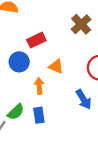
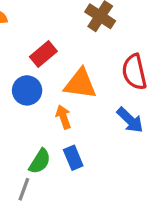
orange triangle: (56, 66) -> (80, 84), size x1.5

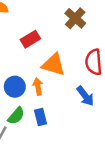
blue circle: (27, 90) -> (15, 87), moved

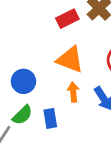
red rectangle: (30, 39) -> (67, 19), moved
orange arrow: (38, 87) -> (73, 92), moved

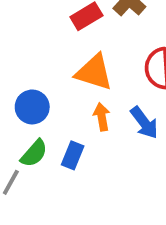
blue rectangle: (50, 118) -> (73, 155), turned 36

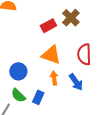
green semicircle: (34, 153) -> (18, 95), turned 91

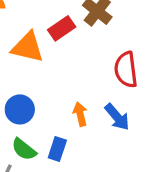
orange triangle: (51, 55) -> (28, 47), moved

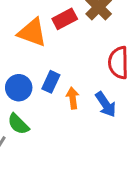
blue rectangle: (57, 149) -> (51, 82), moved

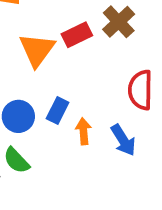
orange triangle: (32, 32) -> (37, 50), turned 44

